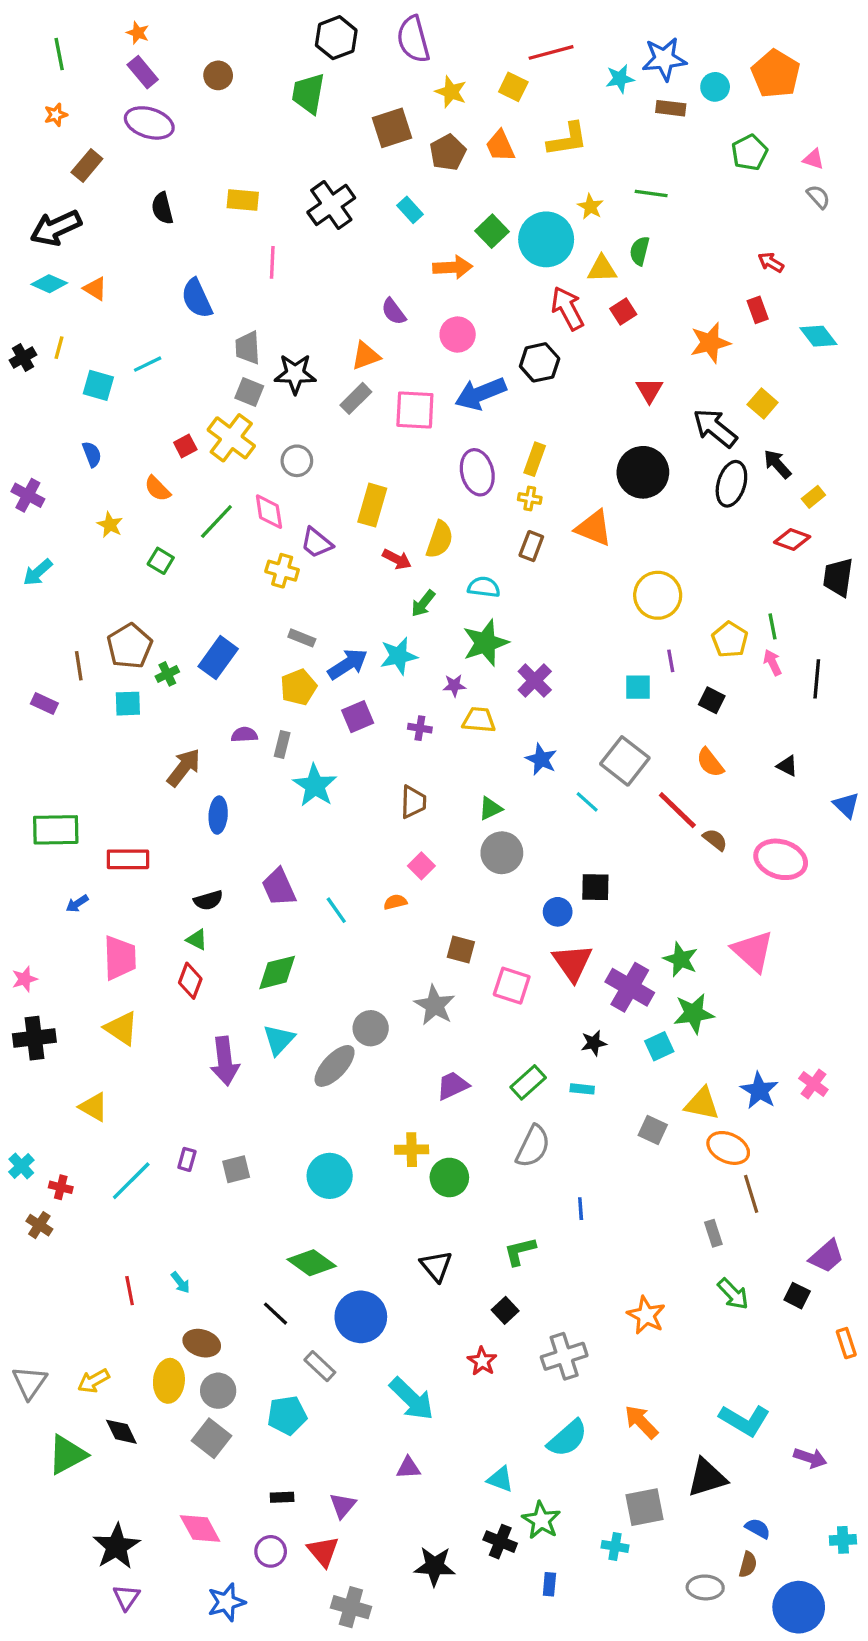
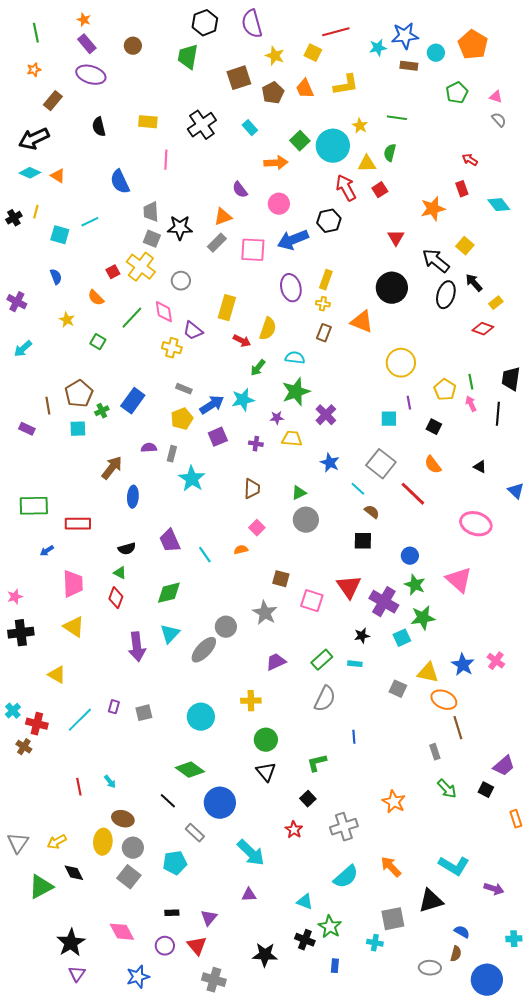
black trapezoid: (838, 577) -> (511, 379), moved
brown semicircle: (715, 840) -> (372, 512), moved
blue circle: (558, 912) -> (410, 556), moved
green circle: (449, 1177) -> (266, 740), moved
red cross: (61, 1187) -> (37, 724), size x1.5

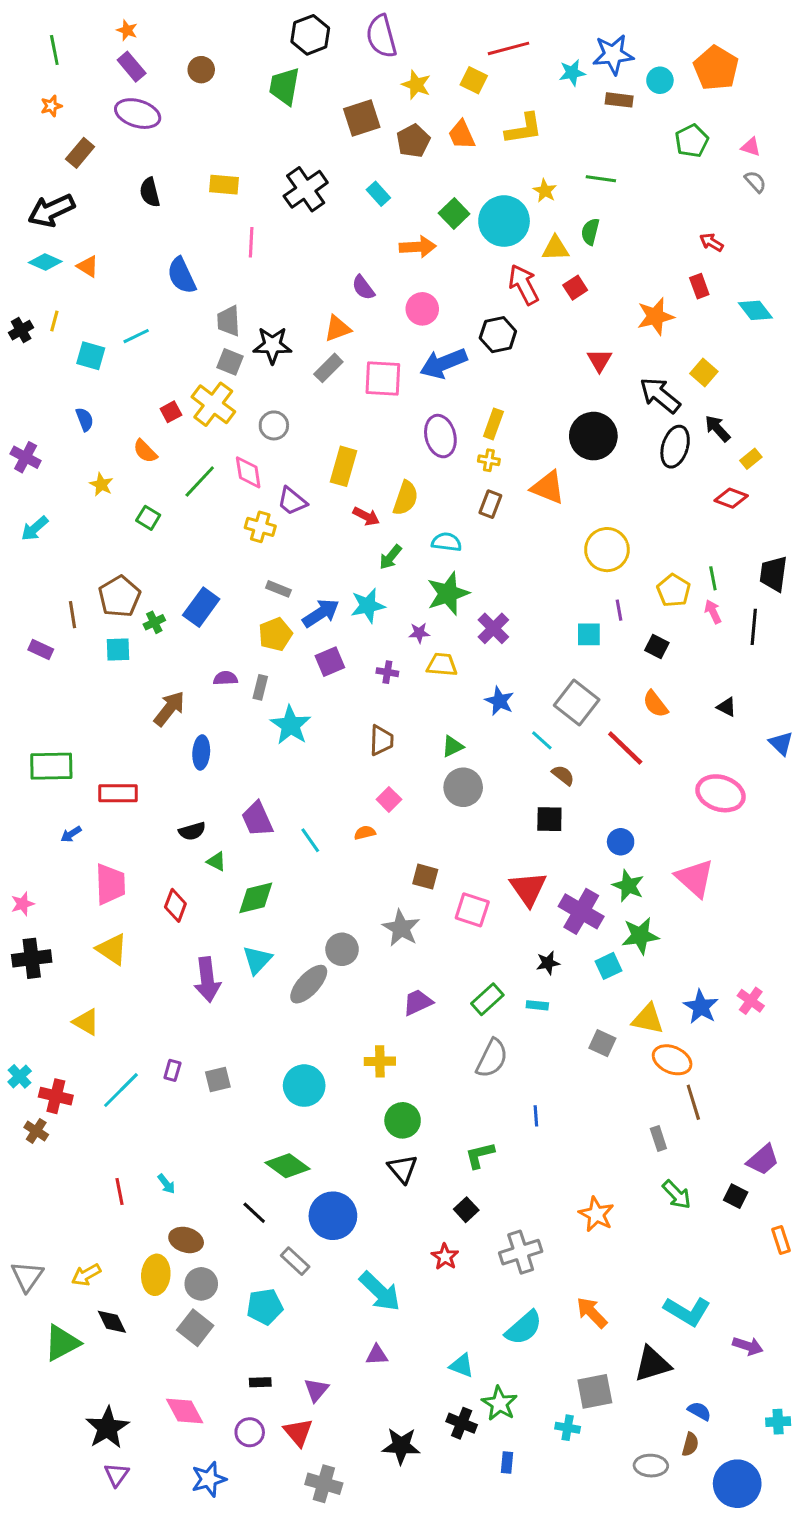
green triangle: (120, 573) -> (216, 861), moved

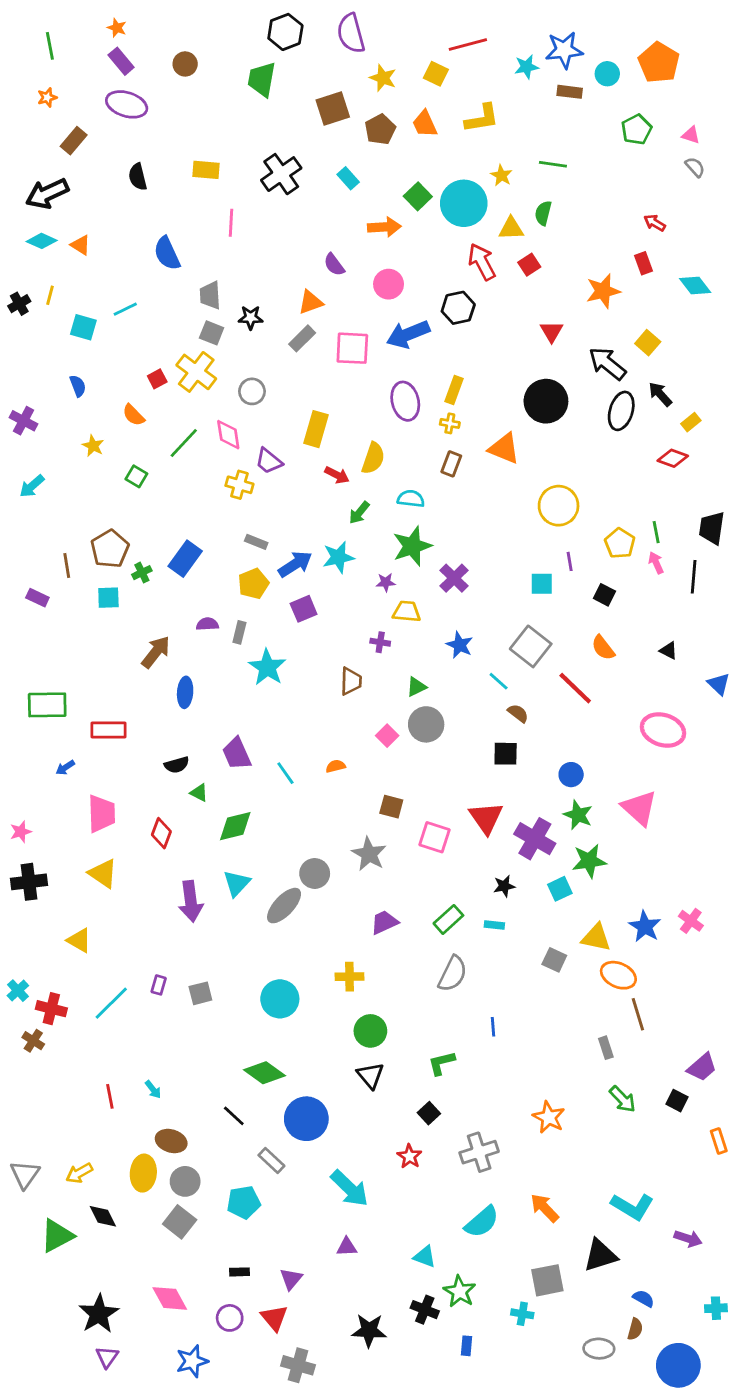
black star: (272, 345) -> (251, 318), size x0.7
purple cross: (387, 672) -> (380, 642), moved
pink square: (389, 799) -> (387, 736), moved

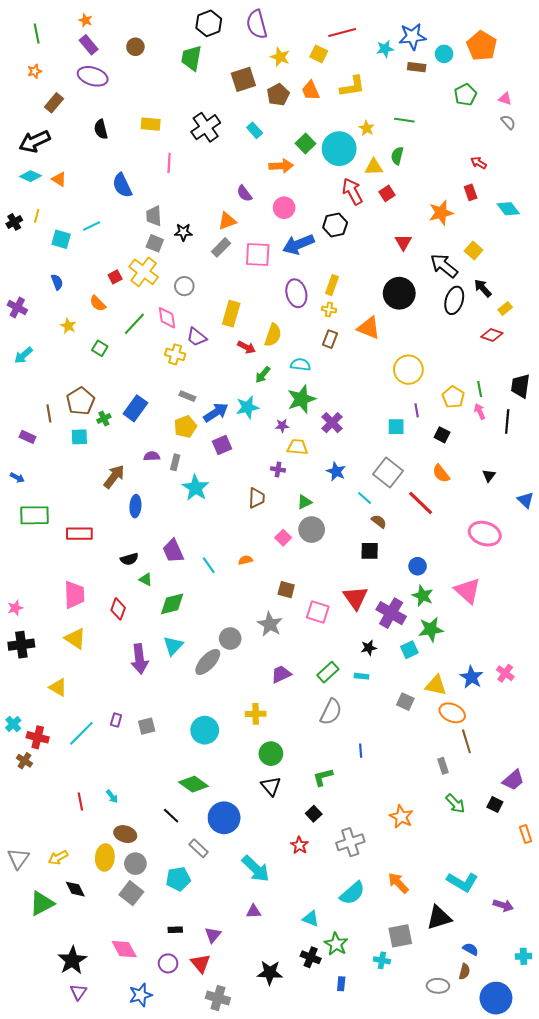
black triangle: (669, 651) -> (489, 476), turned 40
blue arrow: (65, 768) -> (17, 478), moved, turned -120

